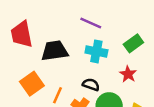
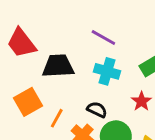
red trapezoid: (22, 34) -> (21, 43), turned -32

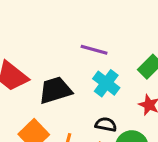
cyan cross: (107, 71) -> (106, 83), turned 35

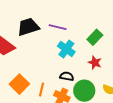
black trapezoid: (55, 90) -> (28, 27), moved

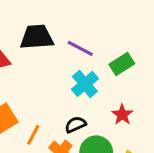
green rectangle: (95, 37) -> (122, 64), moved
black semicircle: (67, 76) -> (75, 124), turned -48

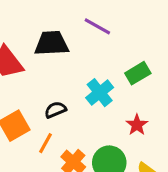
purple line: (80, 48) -> (97, 26), moved
black semicircle: (75, 124) -> (55, 110), moved

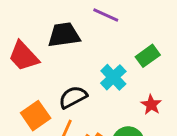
black semicircle: (55, 110) -> (73, 97), size x1.4

